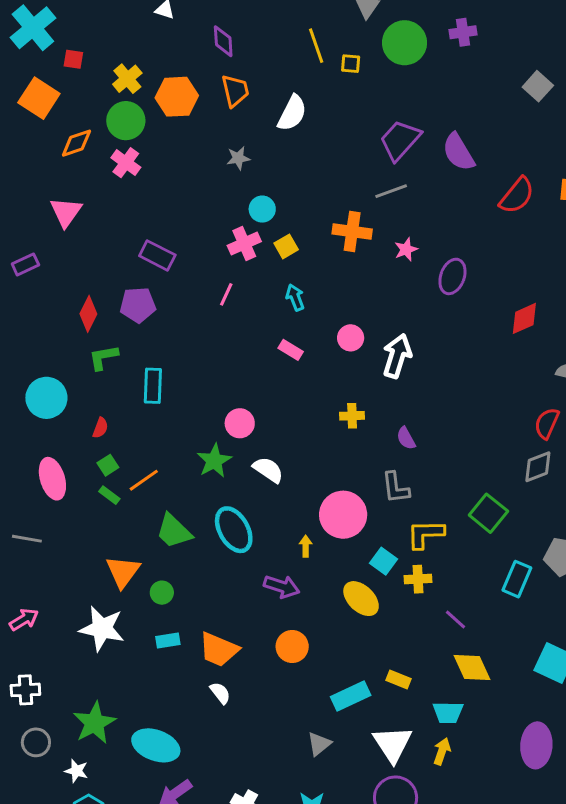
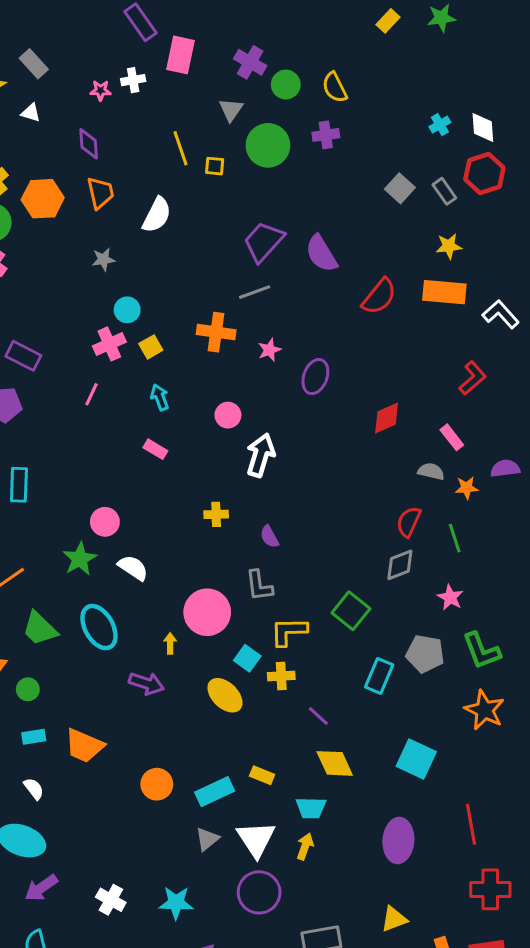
pink circle: (351, 338) -> (228, 415), moved
orange circle: (292, 647) -> (157, 784), moved
white semicircle: (220, 693) -> (34, 789), moved
gray triangle: (319, 744) -> (207, 839), moved

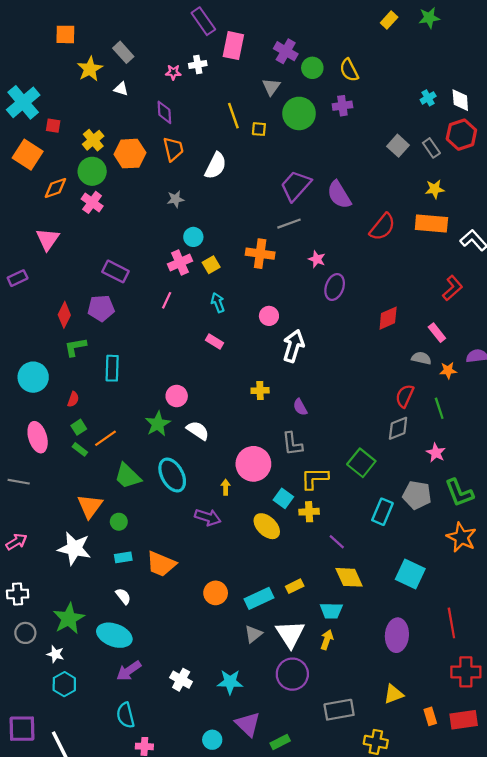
pink star: (269, 350) -> (317, 259), moved, turned -30
yellow rectangle: (262, 775) -> (295, 586), turned -48

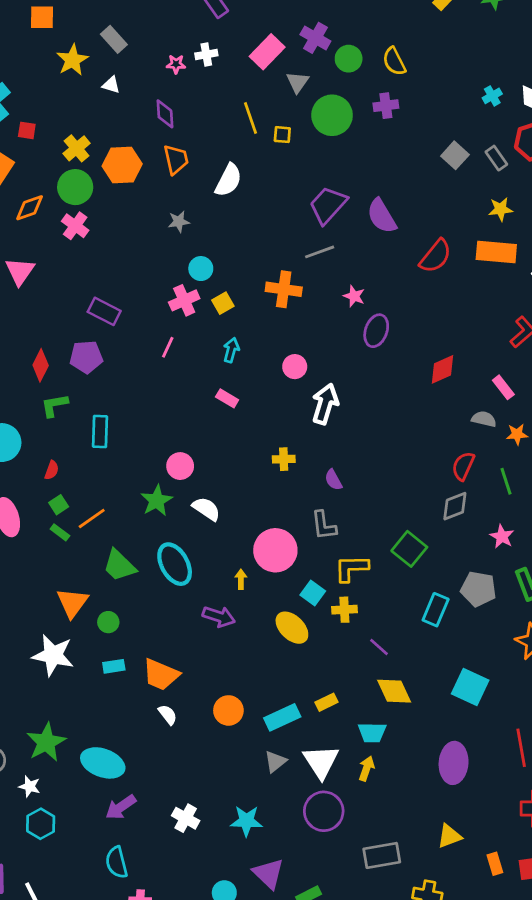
pink rectangle: (233, 46) -> (267, 52), moved, turned 32
cyan arrow: (218, 303) -> (231, 350), turned 36
white semicircle: (123, 596) -> (168, 715), moved

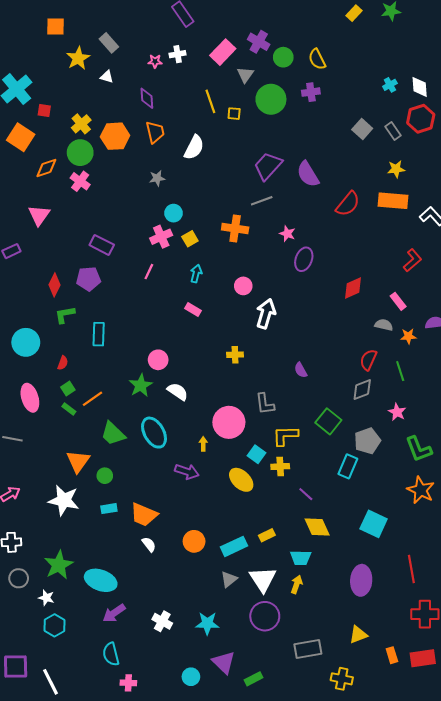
purple semicircle: (333, 480) -> (301, 370), moved
gray pentagon: (478, 589) -> (367, 441), moved, turned -30

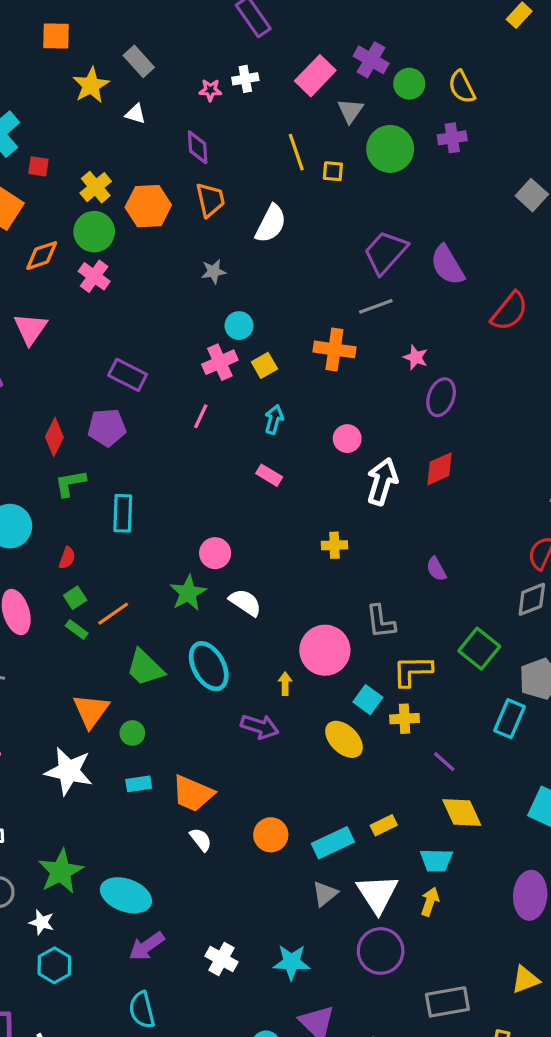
red diamond: (353, 288) -> (439, 469), moved

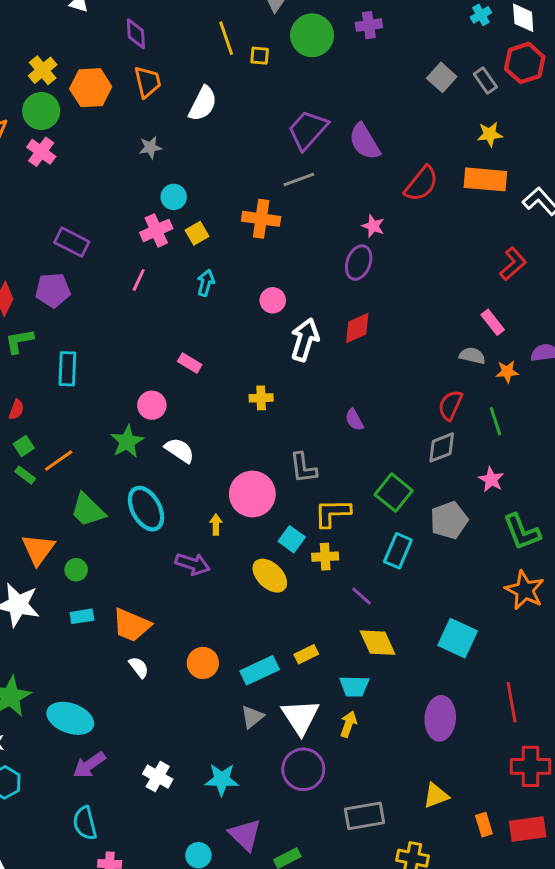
pink star: (416, 357) -> (373, 226), moved
pink rectangle: (269, 475) -> (190, 363), moved
cyan rectangle: (509, 719) -> (398, 551), moved

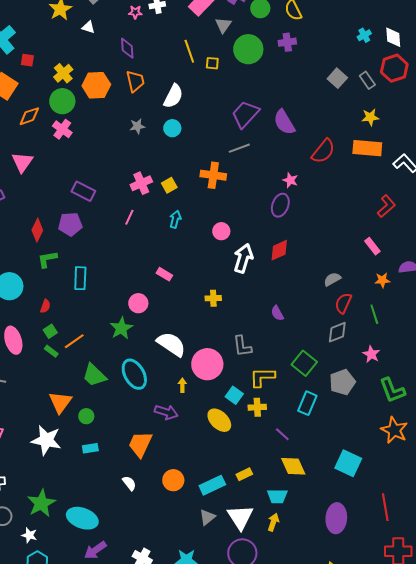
cyan circle: (174, 197) -> (172, 128), moved
gray semicircle: (472, 356) -> (332, 279), moved, turned -42
white semicircle: (180, 450) -> (171, 344), moved, size x1.4
orange trapezoid: (131, 625) -> (140, 444), moved, turned 92

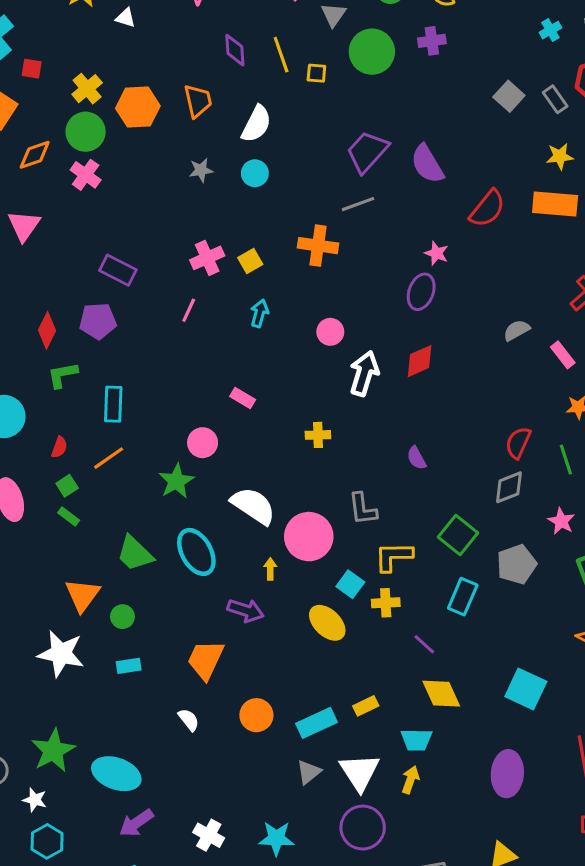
purple diamond: (127, 48) -> (235, 50), moved
gray semicircle: (332, 279) -> (517, 330), moved
orange line: (74, 341) -> (109, 458), moved

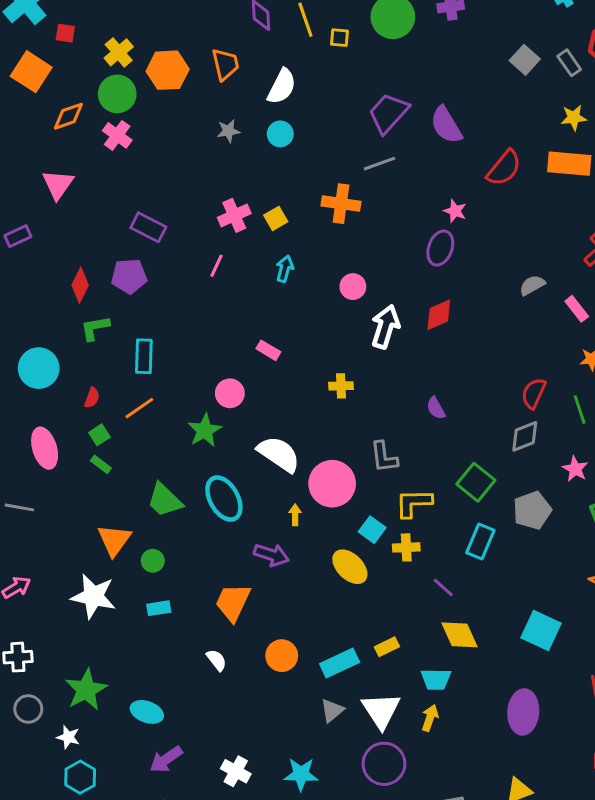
cyan ellipse: (116, 774) -> (147, 712), size x0.7

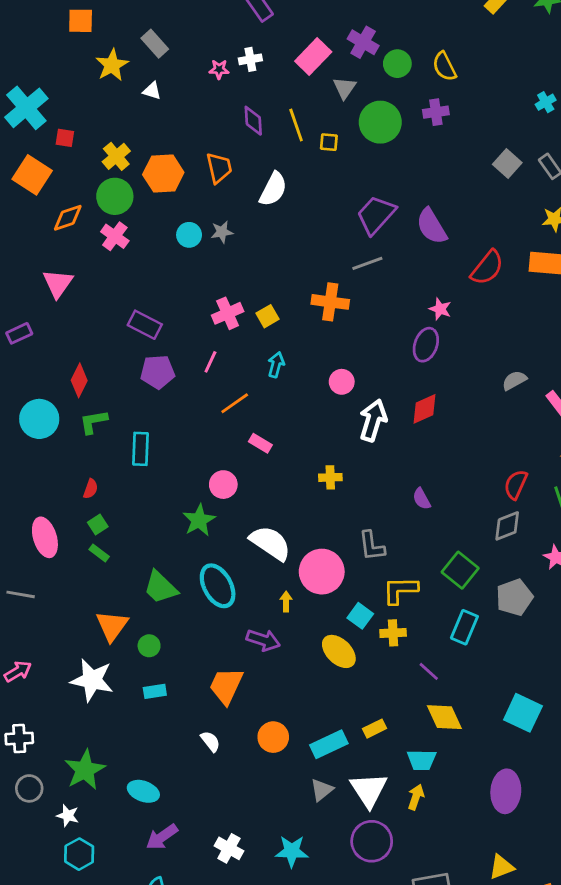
cyan circle: (280, 134) -> (189, 235), moved
purple pentagon: (129, 276) -> (158, 372), moved
cyan circle: (39, 368) -> (39, 419), moved
orange line: (139, 408) -> (235, 403), moved

